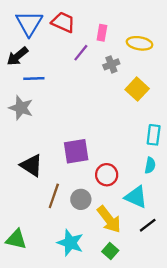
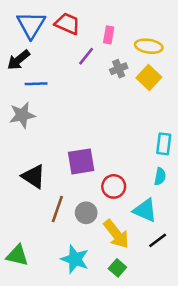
yellow square: (137, 89) -> (149, 77), moved
gray star: (21, 108) -> (22, 115), turned -30

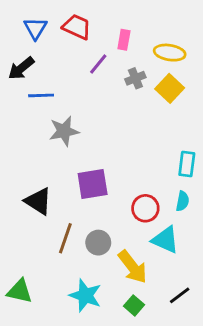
blue triangle: (31, 25) -> (35, 28), size x0.7
gray star: (22, 115) -> (64, 131), moved
red circle: (114, 186) -> (145, 208), moved
black line: (158, 240) -> (180, 295), moved

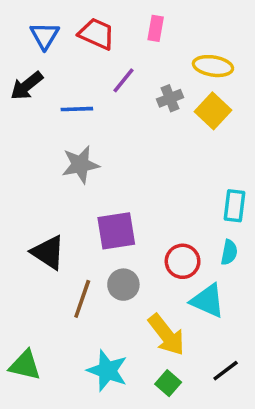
pink rectangle: (124, 40) -> (156, 28), moved
blue line: (41, 95) -> (77, 109), moved
gray circle: (98, 243) -> (123, 285), moved

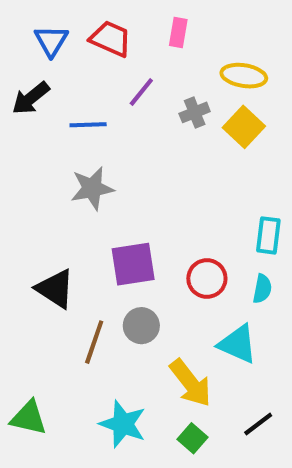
red circle: (183, 261) -> (207, 278), moved

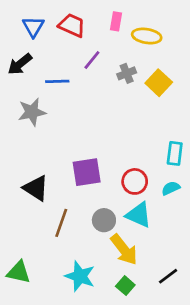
yellow ellipse: (244, 76) -> (147, 36), moved
gray star: (92, 188) -> (32, 112), moved
cyan semicircle: (262, 289) -> (171, 188), turned -126
gray circle: (141, 326) -> (104, 220), moved
cyan triangle: (238, 344) -> (139, 215), moved

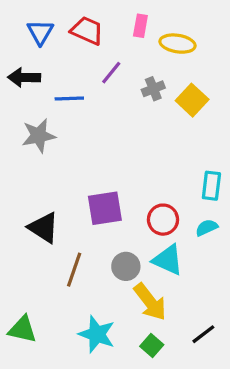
black arrow: (20, 64) -> (24, 77), turned 40

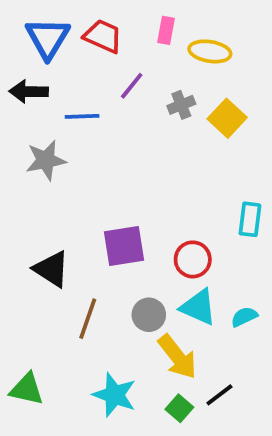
blue triangle: (40, 32) -> (48, 38), size x1.4
cyan semicircle: (207, 228) -> (244, 317), moved
black line: (203, 334) -> (219, 395), moved

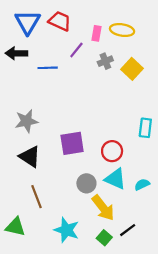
pink rectangle: (166, 30) -> (96, 33), moved
gray star: (46, 160) -> (26, 121), moved
brown line: (88, 319) -> (36, 197), moved, turned -40

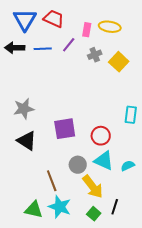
blue line: (48, 68) -> (43, 49), moved
brown line: (36, 197) -> (52, 181), moved
green triangle: (15, 227) -> (34, 210), moved
black line: (128, 230) -> (115, 207), turned -35

